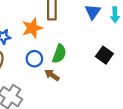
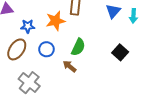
blue circle: (34, 59) -> (46, 49), moved

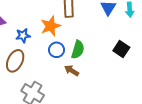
blue circle: (46, 49) -> (56, 50), moved

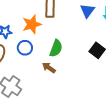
blue circle: (56, 50) -> (25, 48), moved

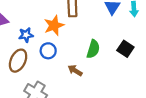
green semicircle: (56, 48) -> (93, 49), moved

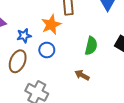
brown arrow: (75, 70) -> (82, 75), moved

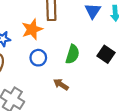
blue circle: (47, 50) -> (38, 58), moved

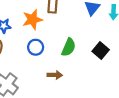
brown arrow: (61, 84) -> (55, 75), turned 144

